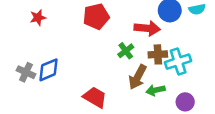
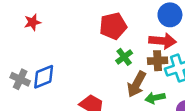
red pentagon: (96, 16) -> (113, 26), moved
red arrow: (147, 28) -> (163, 41), moved

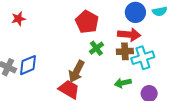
red pentagon: (113, 26) -> (87, 22), turned -30
brown arrow: (137, 84) -> (76, 71), moved

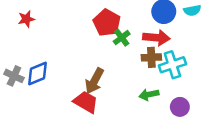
green cross: (96, 48) -> (122, 38), moved

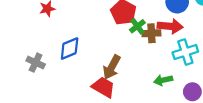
brown cross: (151, 57) -> (151, 33), moved
blue diamond: (37, 73) -> (70, 48), moved

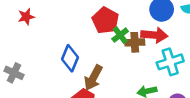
blue diamond: (70, 48) -> (70, 58), moved, turned -45

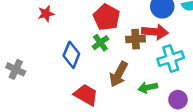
red star: (26, 17) -> (46, 14), moved
green cross: (120, 35) -> (100, 43), moved
brown arrow: (93, 78) -> (119, 74), moved

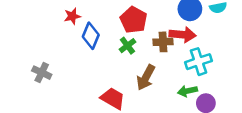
blue diamond: (71, 55) -> (91, 36), moved
green arrow: (148, 88) -> (187, 91), moved

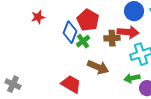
blue diamond: (91, 36) -> (70, 32), moved
gray cross: (42, 73) -> (13, 84), moved
brown arrow: (146, 77) -> (98, 67), turned -95

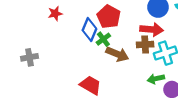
brown cross: (112, 38) -> (145, 44), moved
brown arrow: (98, 67) -> (117, 54), moved
gray cross: (13, 84) -> (29, 57), moved, turned -35

